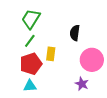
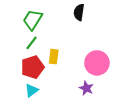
black semicircle: (75, 33) -> (79, 12), moved
cyan triangle: (30, 86) -> (32, 90), turned -32

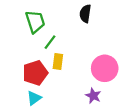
green trapezoid: (33, 20) -> (35, 22), turned 130
green line: (32, 43) -> (50, 42), moved

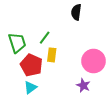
green trapezoid: (35, 22) -> (17, 43), moved
red pentagon: (35, 73) -> (31, 65), turned -30

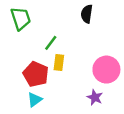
green trapezoid: (17, 43) -> (21, 19), moved

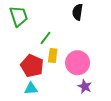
pink circle: (106, 70) -> (78, 63), moved
cyan triangle: (35, 100) -> (31, 89), turned 32

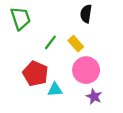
yellow rectangle: (53, 55) -> (76, 44), moved, turned -48
cyan triangle: (31, 89) -> (55, 90), moved

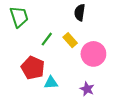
pink circle: (86, 70) -> (93, 54), moved

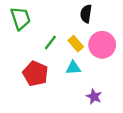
pink circle: (93, 54) -> (102, 45), moved
cyan triangle: (51, 83) -> (73, 68), moved

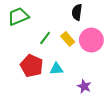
green trapezoid: (20, 18) -> (18, 16), turned -95
cyan triangle: (73, 68) -> (56, 69), moved

